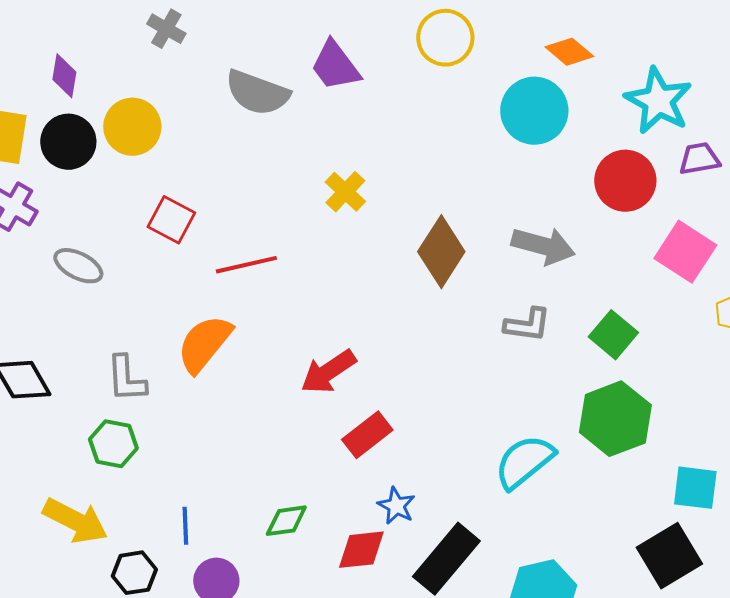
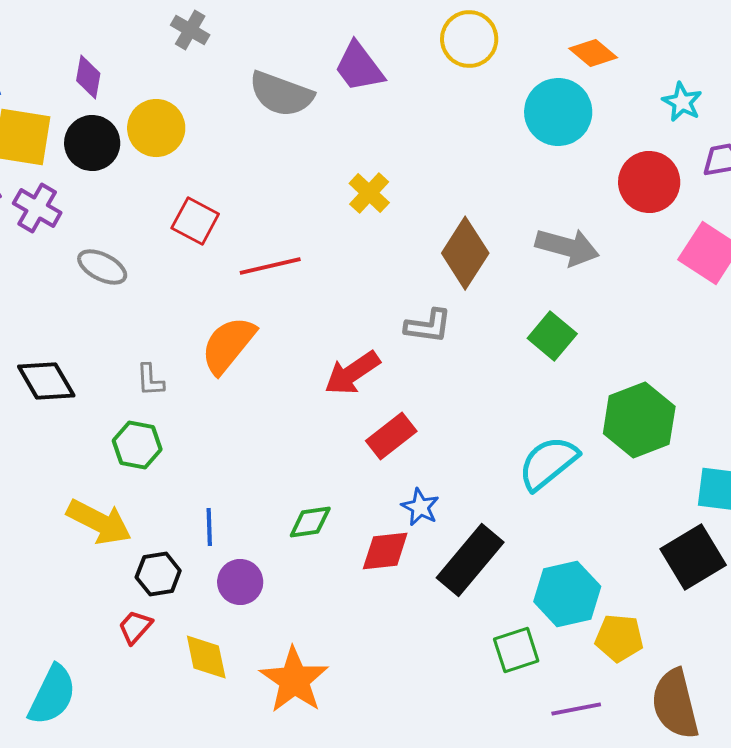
cyan star: (658, 101) -> (682, 102), size x0.6
gray L-shape: (527, 325) -> (428, 326), moved
green square: (613, 335) -> (552, 336), moved
gray L-shape: (126, 379) -> (150, 380), size x0.7

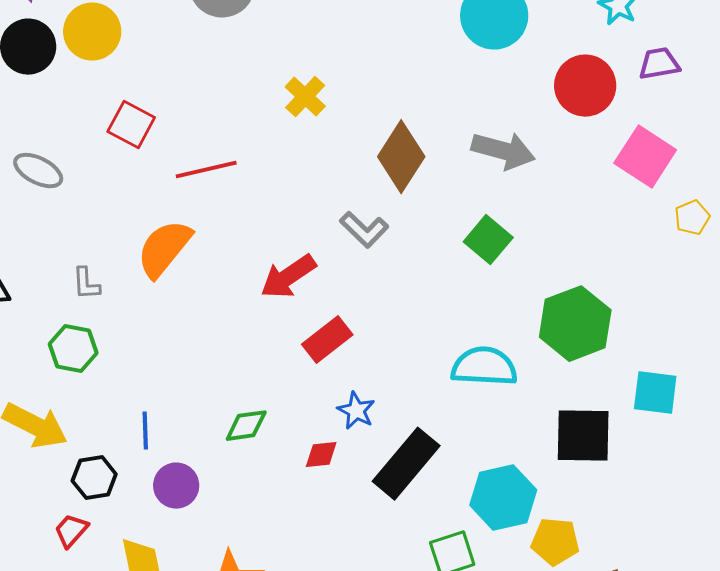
gray L-shape: (428, 326) -> (364, 230), turned 36
cyan semicircle: (548, 463) -> (484, 367), turned 42
red diamond: (385, 551) -> (321, 455), size x0.7
black square: (693, 557) -> (583, 436), moved, turned 32

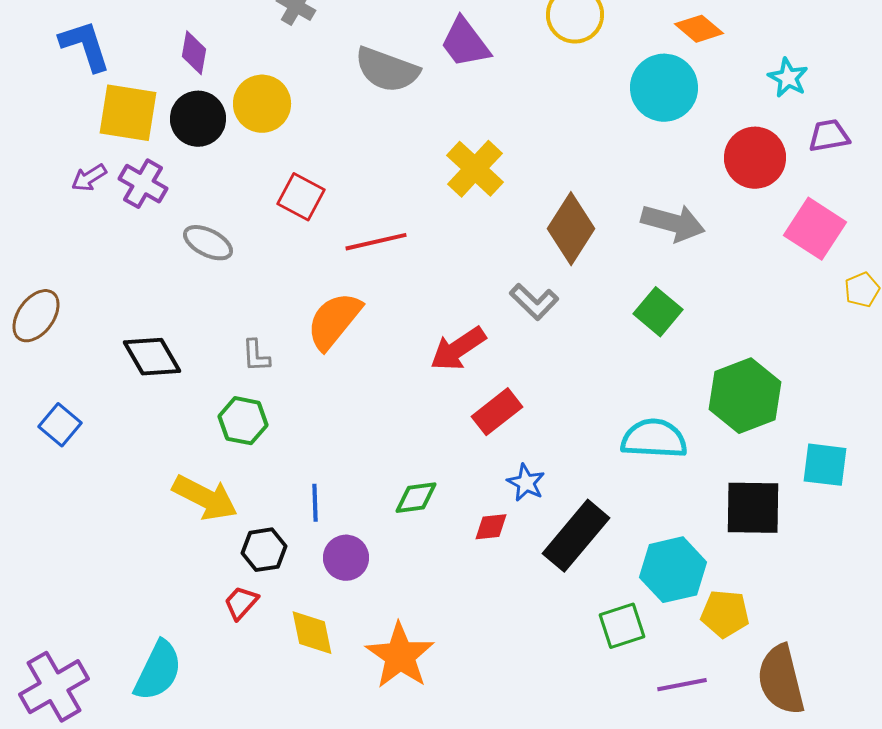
yellow cross: (305, 97) -> (475, 169), size x1.4

